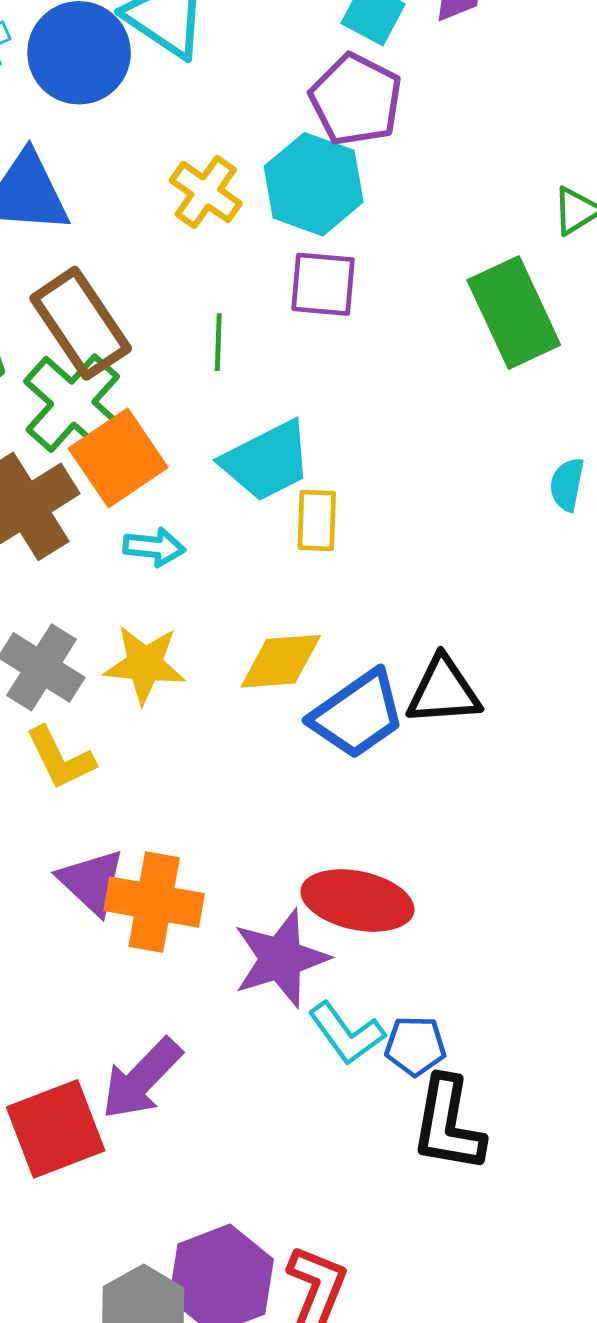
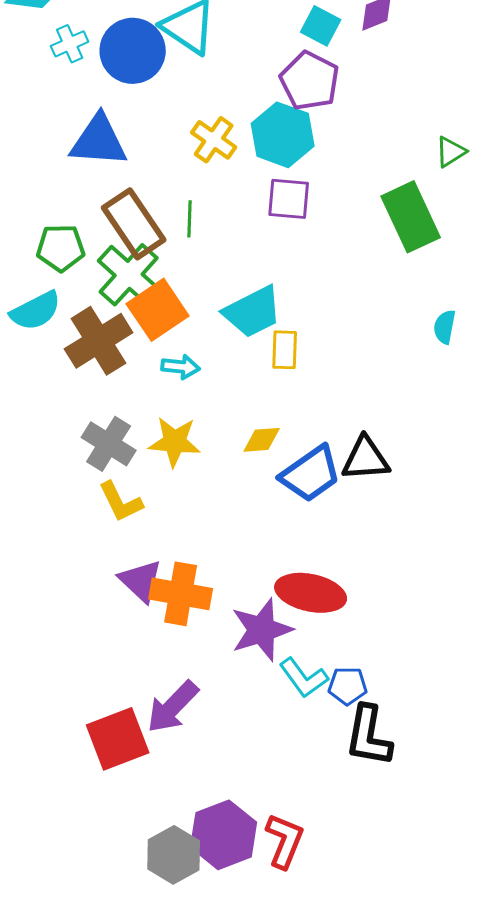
green line: (218, 342) -> (190, 219), moved
yellow diamond: (281, 661) -> (262, 440), size x0.7

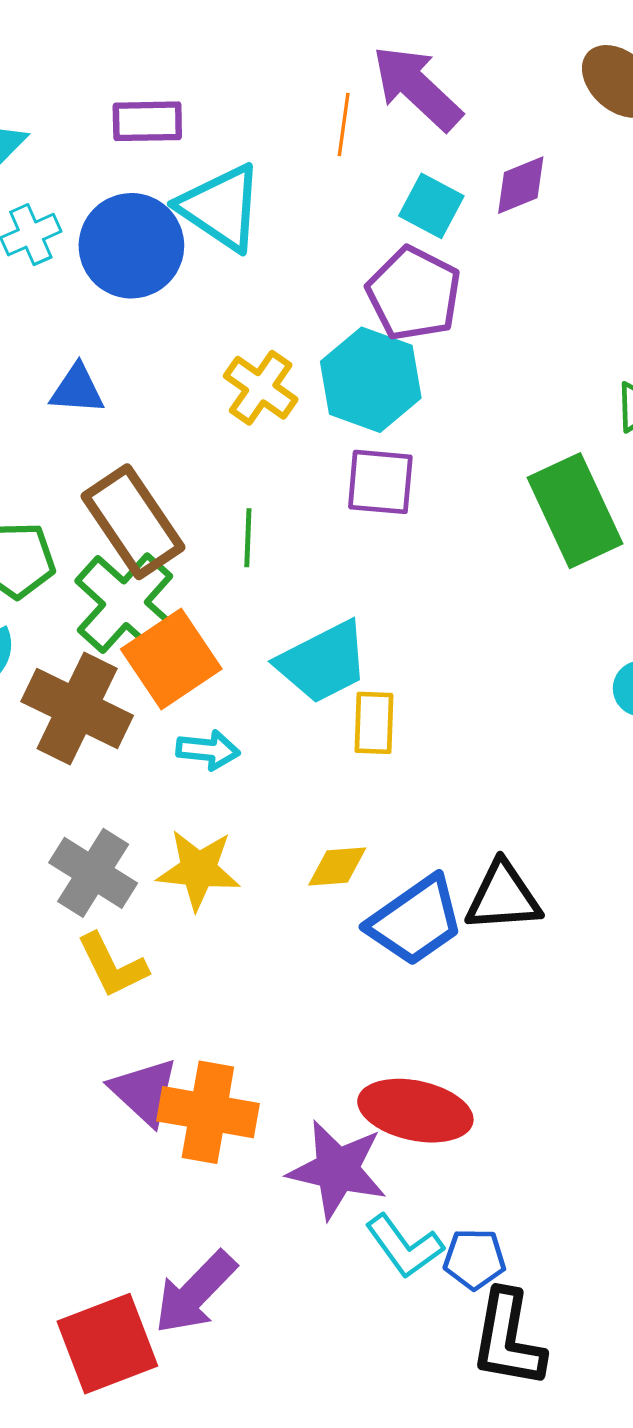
blue triangle: (99, 141) -> (77, 389), size x0.6
green line: (190, 219) -> (248, 538), moved
brown cross: (99, 341) -> (77, 708), turned -32
purple star: (262, 630) -> (337, 1170), turned 30

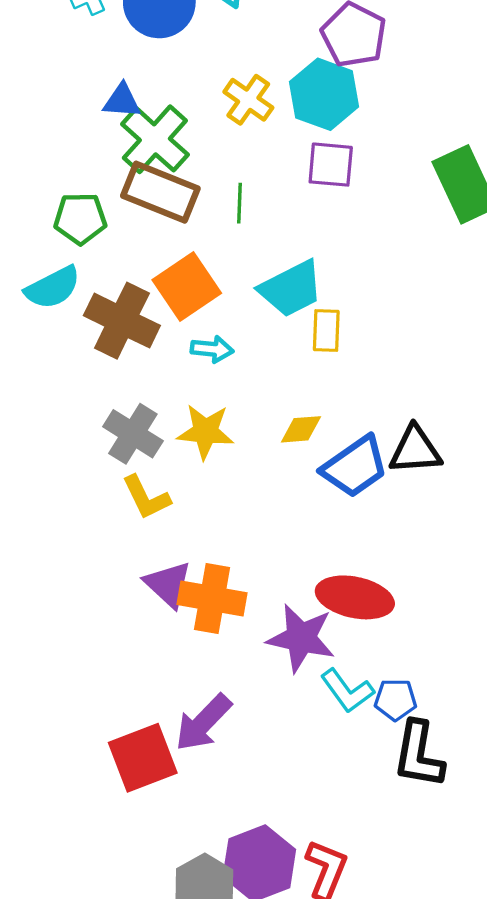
brown rectangle: (133, 522) -> (160, 192), turned -34
green cross: (125, 603) -> (155, 139), moved

